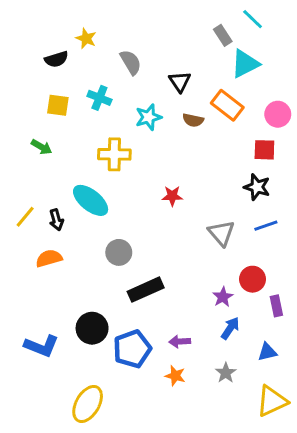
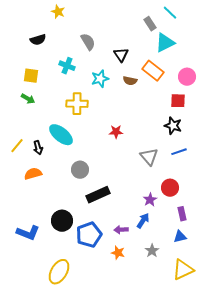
yellow star: (86, 38) -> (58, 12), moved
yellow square: (58, 105) -> (31, 76), moved
purple rectangle: (276, 306) -> (182, 214), moved
blue arrow: (230, 328) -> (143, 221), moved

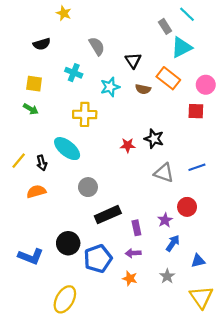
black star: (173, 126) -> (154, 139), moved
gray triangle: (149, 157) -> (164, 173), turned -30
purple rectangle: (182, 214) -> (136, 228), moved
blue arrow: (143, 221) -> (173, 243), moved
yellow triangle: (183, 270) -> (201, 297), turned -40

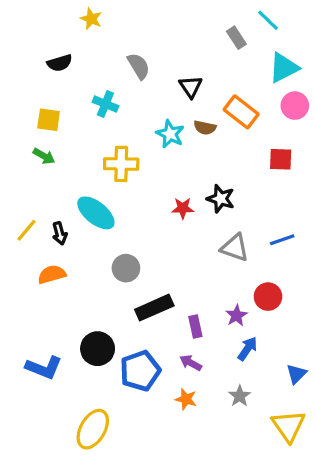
cyan triangle: (182, 47) -> (284, 68), moved
pink circle: (206, 85) -> (295, 106), moved
cyan star: (110, 87) -> (170, 134), moved, turned -30
purple arrow: (133, 253) -> (191, 363), turned 32
blue triangle: (198, 261) -> (296, 374), moved, turned -32

